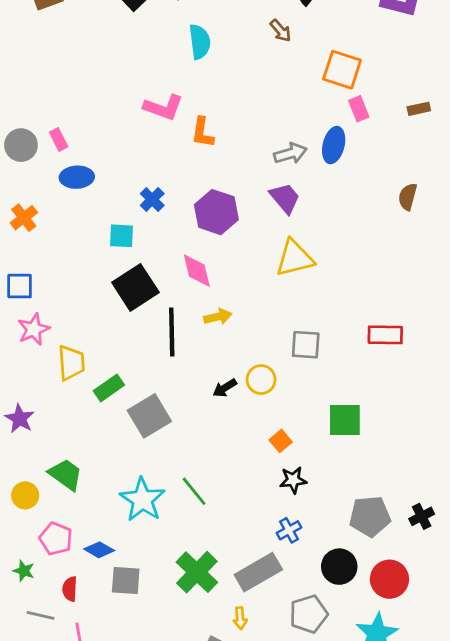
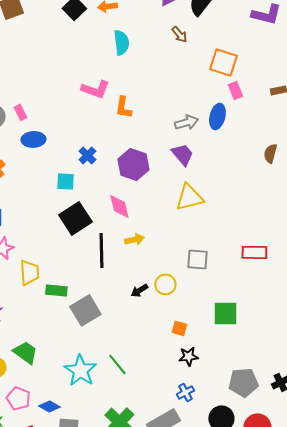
green rectangle: (109, 388) -> (56, 290), turned 40
orange square: (281, 441) -> (179, 328), turned -35

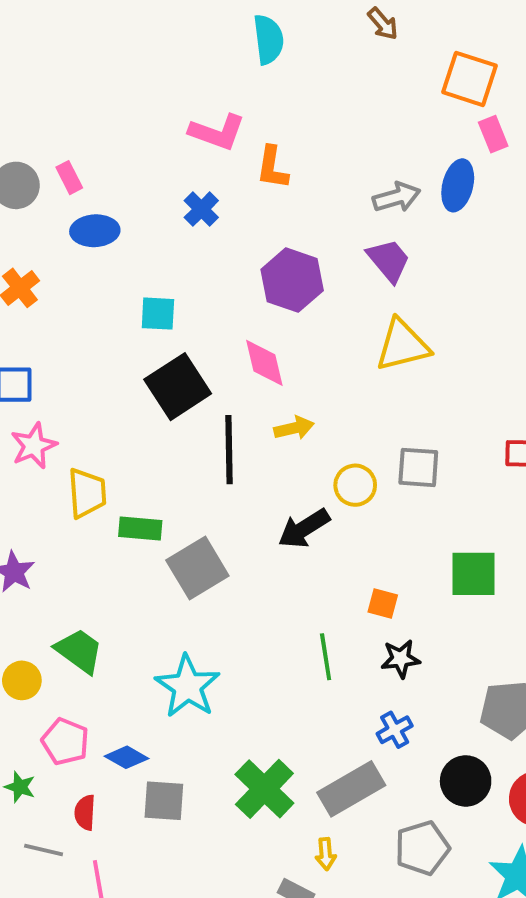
blue cross: (87, 155) -> (201, 209), moved
yellow circle: (165, 284) -> (355, 485), moved
black arrow: (139, 290) -> (304, 529), size x1.5
green line: (117, 364) -> (326, 657), moved, turned 30

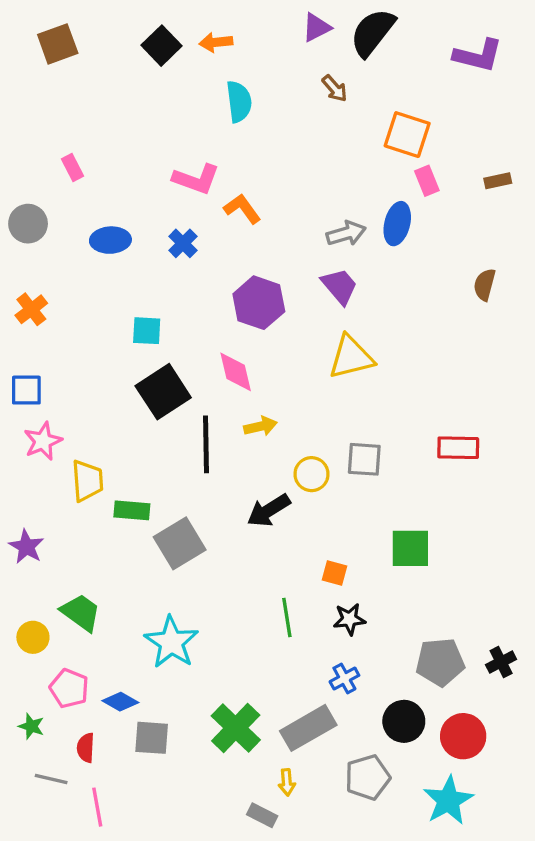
orange L-shape: (272, 168) -> (242, 209), turned 135
pink rectangle: (69, 178) -> (73, 168), moved
blue ellipse: (95, 231) -> (110, 240), moved

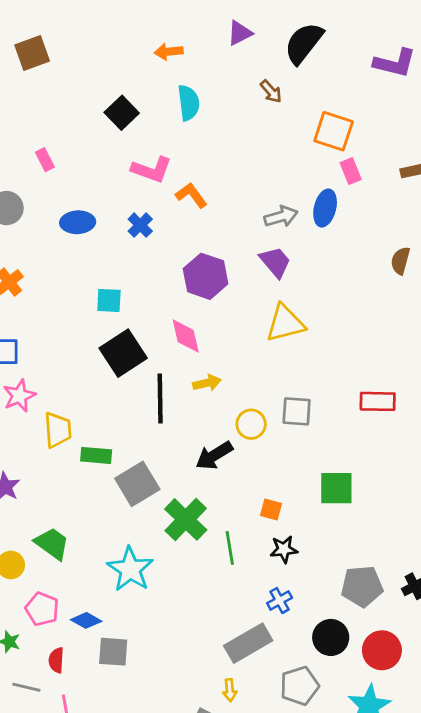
purple triangle: (316, 27) -> (240, 33), moved
black square: (162, 46) -> (122, 113), moved
green cross: (236, 728) -> (186, 519), moved

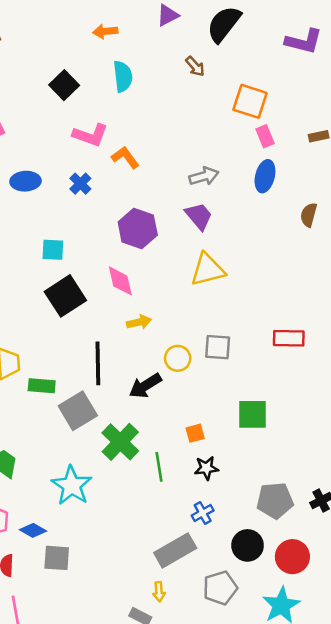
blue ellipse: (325, 208) -> (265, 176), moved
black line: (160, 399) -> (98, 363), moved
orange square: (271, 509) -> (195, 433), turned -30

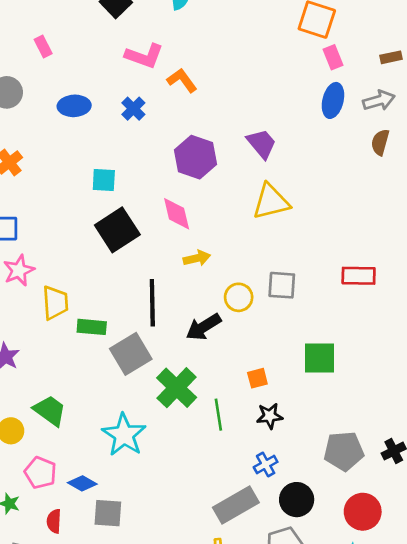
gray arrow: (204, 176) -> (379, 100), moved
black circle: (248, 545) -> (297, 500), moved

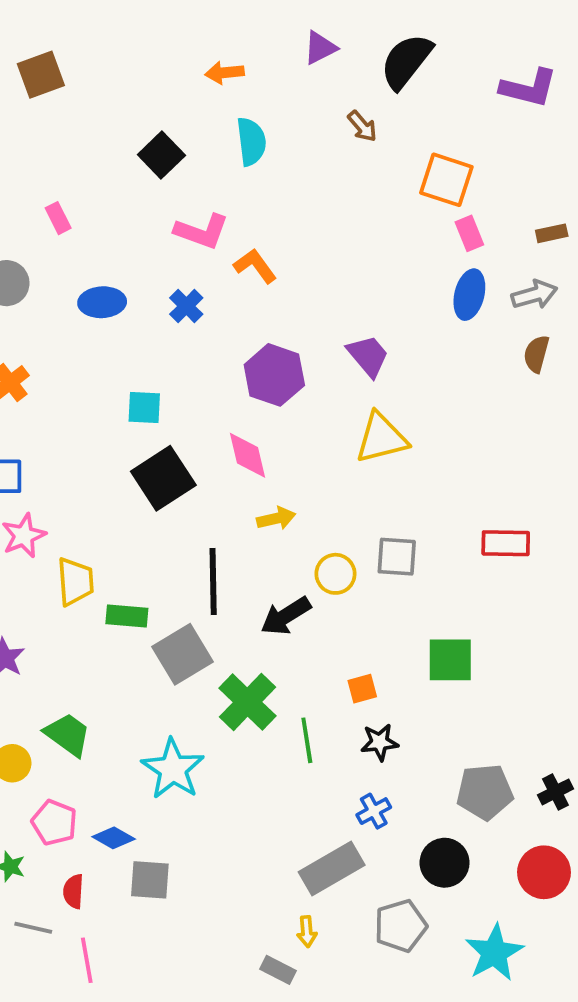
black circle: (297, 500) -> (445, 863), moved
red circle: (363, 512) -> (544, 872), moved

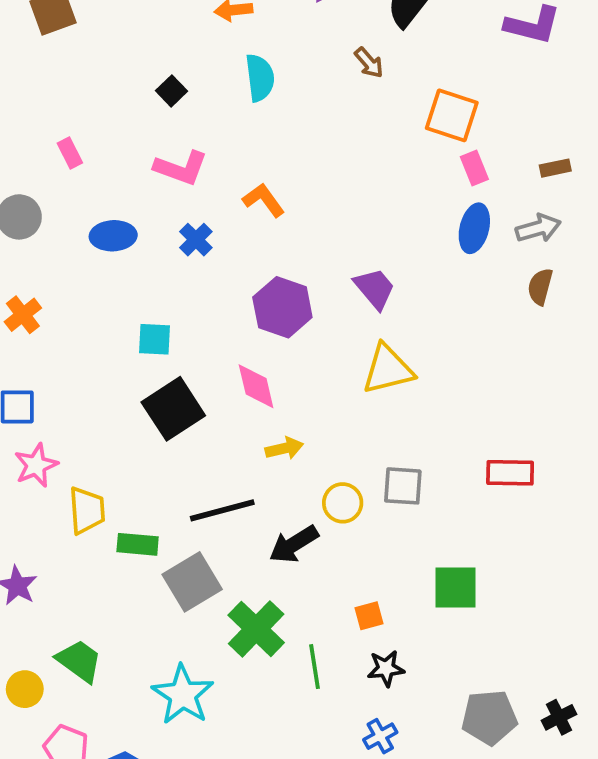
black square: (161, 155) -> (171, 91), size x0.7
pink L-shape: (202, 231) -> (181, 168), moved
black line: (213, 582) -> (222, 510), turned 76

